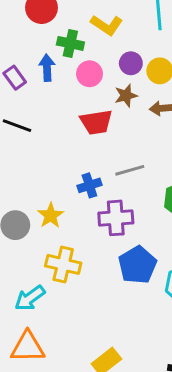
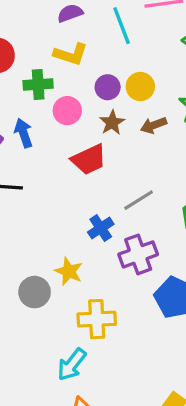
blue arrow: (47, 68) -> (23, 133), moved

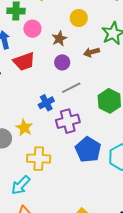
purple circle: (108, 87) -> (62, 62), moved
brown arrow: (154, 125) -> (91, 52), moved
red trapezoid: (89, 159) -> (24, 61), moved

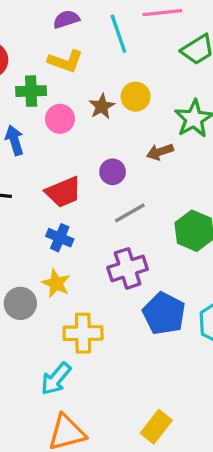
brown star: (59, 39) -> (102, 106), moved
red trapezoid: (24, 61) -> (63, 192), moved
blue cross: (46, 103) -> (60, 238), moved, turned -35

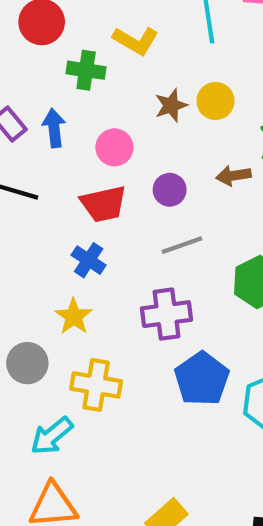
pink circle: (60, 119) -> (114, 147), moved
gray circle: (20, 303) -> (27, 363), moved

